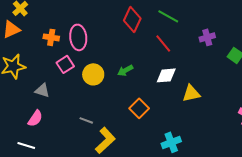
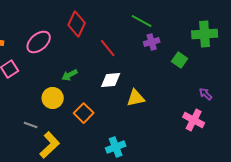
green line: (168, 16) -> (142, 21), moved
pink ellipse: (78, 37) -> (39, 42), moved, turned 55
yellow circle: (93, 74) -> (53, 98), moved

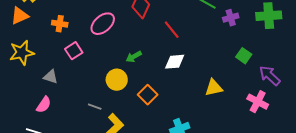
purple cross: (152, 42) -> (231, 18), moved
green square: (180, 60) -> (244, 56), moved
purple arrow: (206, 94) -> (270, 76), size x1.6
yellow triangle: (136, 98) -> (214, 88), moved

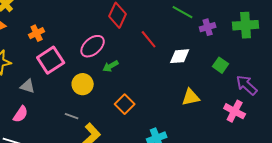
orange cross: (60, 24) -> (37, 33), turned -35
pink ellipse: (103, 24) -> (93, 46), moved
pink square: (74, 51) -> (51, 60), size x1.5
white diamond: (175, 62) -> (180, 56), moved
yellow circle: (117, 80) -> (83, 84), moved

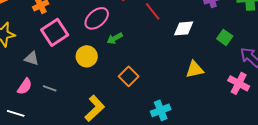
gray line: (72, 116) -> (50, 88), moved

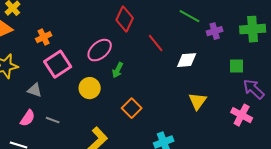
green square: (225, 37) -> (237, 66), moved, turned -35
green arrow: (115, 38) -> (118, 70), turned -35
yellow triangle: (195, 69) -> (198, 101), turned -42

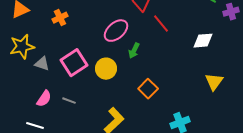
red line: (156, 43) -> (161, 24), moved
pink square: (58, 64) -> (74, 63), moved
gray triangle: (35, 90) -> (42, 64), moved

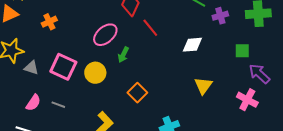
pink square: (74, 63) -> (63, 67), turned -32

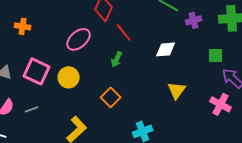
orange cross: (49, 22) -> (23, 26), turned 35
green arrow: (123, 55) -> (117, 59), moved
gray line: (58, 105) -> (32, 109), turned -40

